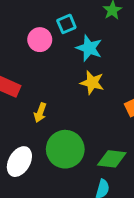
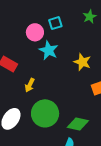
cyan star: (89, 48) -> (49, 50), moved
yellow star: (92, 83) -> (82, 62), moved

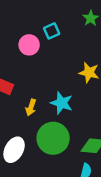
cyan star: (49, 50) -> (62, 103), moved

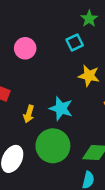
cyan square: (52, 31) -> (75, 42), moved

